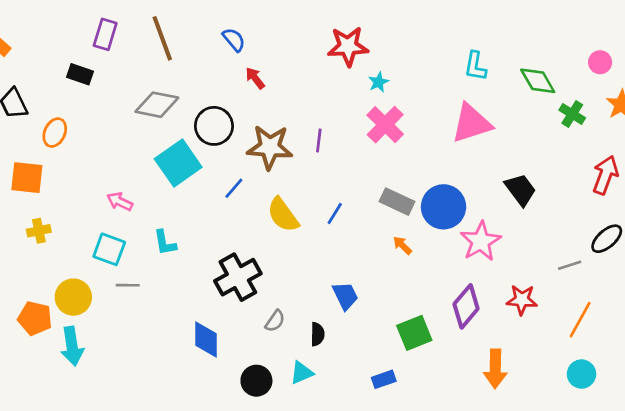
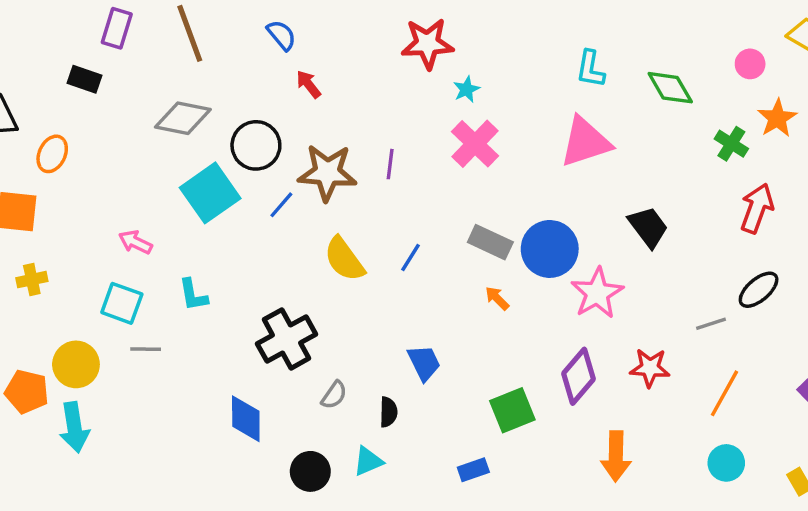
green cross: (572, 114) -> (731, 144), moved
blue line: (234, 188) -> (281, 205), moved

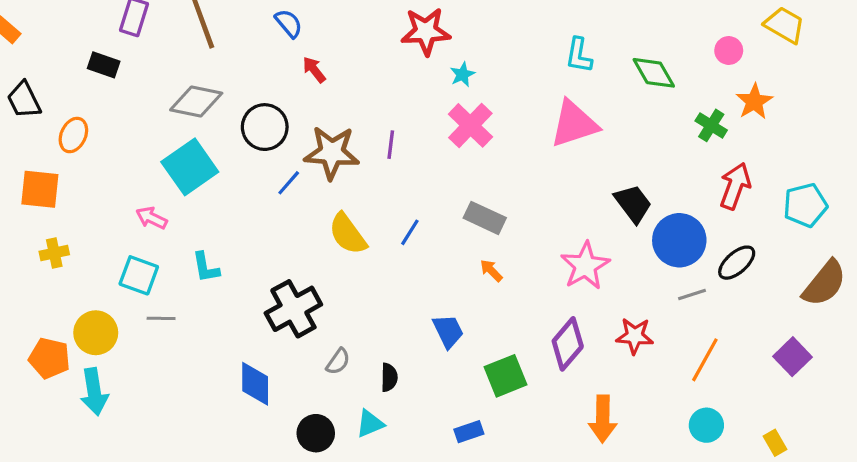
cyan square: (210, 193) -> (190, 167), moved
blue circle: (550, 249) -> (679, 240), moved
blue trapezoid: (424, 363) -> (448, 331), moved

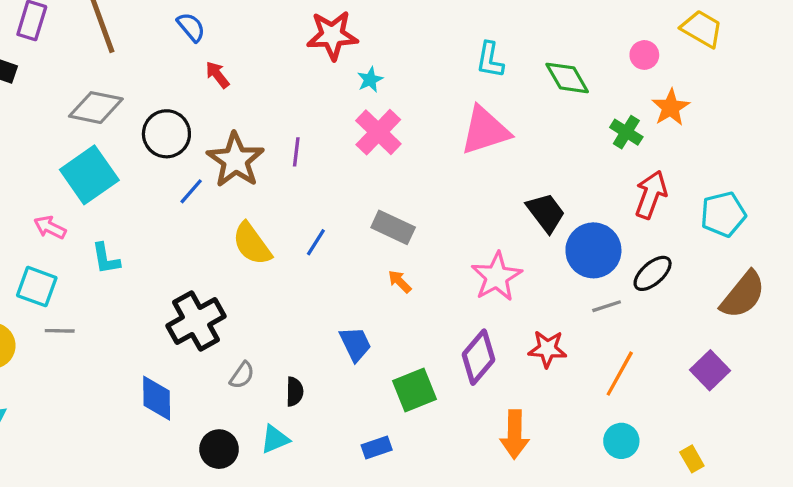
brown star: (332, 153) -> (235, 160), turned 30
cyan L-shape: (206, 267) -> (106, 259), moved

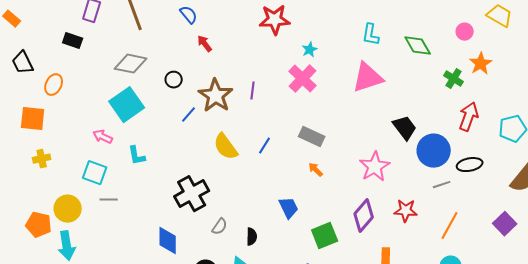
cyan star: (370, 80) -> (310, 50), moved
black circle: (166, 134) -> (174, 80), size x0.6
black ellipse: (653, 273) -> (470, 165), turned 30

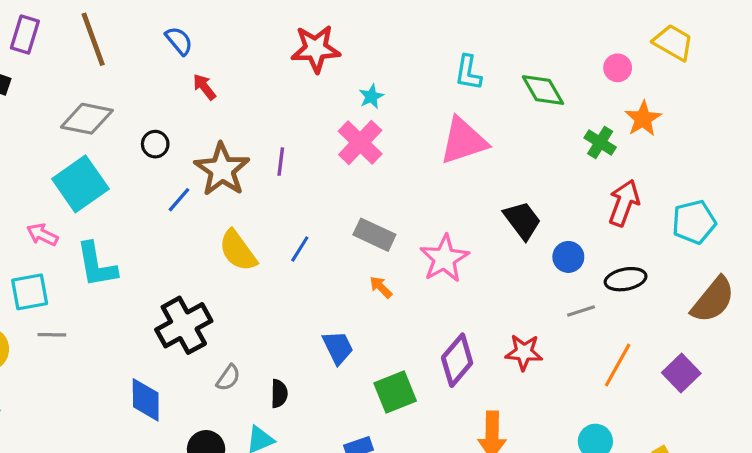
blue circle: (434, 151) -> (568, 257), size x0.6
cyan L-shape: (137, 156) -> (96, 265), size x1.5
pink star: (375, 167) -> (444, 259), moved
cyan square: (95, 173) -> (30, 292), turned -30
orange line: (450, 226) -> (618, 365), moved

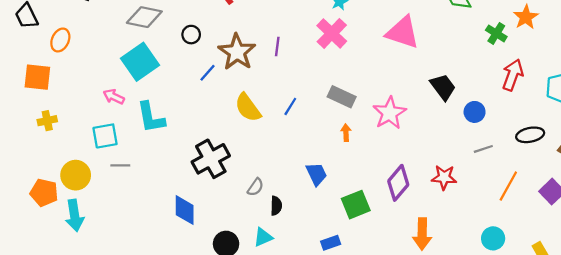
pink triangle: (463, 141) -> (403, 32), turned 36
black ellipse: (626, 279) -> (530, 135), moved
orange arrow: (381, 287) -> (346, 133), turned 42
gray semicircle: (228, 378) -> (255, 187), moved

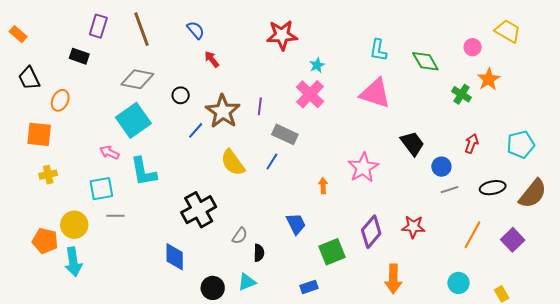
red arrow: (513, 75) -> (472, 143), moved, size x0.7
gray rectangle: (342, 97) -> (285, 134), moved
gray line: (483, 149) -> (449, 190), moved

